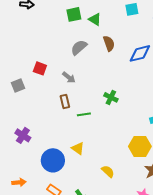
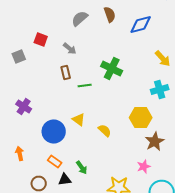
green cross: (111, 97) -> (112, 68), size x1.5
yellow semicircle: (108, 171) -> (105, 130), moved
orange arrow: (19, 182) -> (20, 154), turned -96

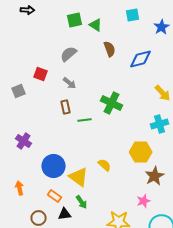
gray semicircle: (80, 18) -> (68, 54), moved
yellow triangle: (79, 120) -> (78, 177), moved, size x1.5

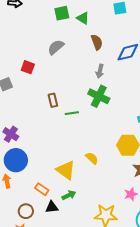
gray arrow: (70, 83) -> (100, 71), moved, turned 64
blue circle: (54, 166) -> (16, 160), moved
green arrow: (82, 202) -> (69, 195), turned -80

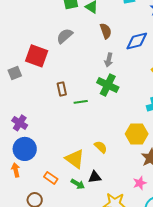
red square: (28, 67) -> (37, 56), size x1.6
green arrow: (69, 195) -> (78, 184), turned 56
black triangle: (52, 207) -> (95, 177), moved

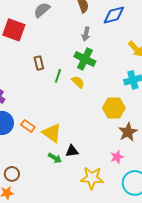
green line: (81, 102) -> (58, 76), turned -64
yellow semicircle: (101, 147) -> (78, 82), moved
orange rectangle: (51, 178) -> (28, 126), moved

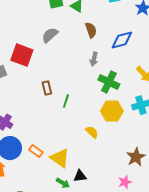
green cross: (85, 59) -> (109, 82), moved
yellow semicircle: (78, 82) -> (92, 132), moved
yellow hexagon: (114, 108) -> (112, 111), moved

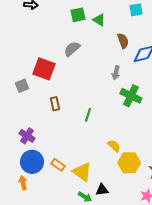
brown semicircle: (91, 30) -> (123, 41), moved
brown rectangle: (47, 88) -> (55, 104), moved
yellow hexagon: (112, 111) -> (129, 163), moved

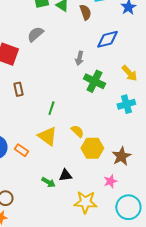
brown semicircle: (123, 41) -> (85, 12), moved
green line: (88, 115) -> (51, 108), moved
yellow triangle: (82, 172) -> (47, 136), moved

